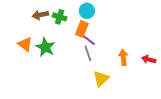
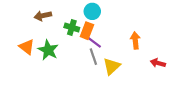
green cross: (60, 17) -> (72, 28), moved
orange arrow: (123, 57) -> (135, 40), moved
yellow triangle: (101, 79) -> (112, 66), moved

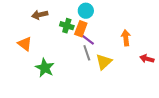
green star: (48, 50) -> (45, 68), moved

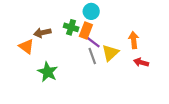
brown arrow: (40, 15) -> (42, 33), moved
red arrow: (147, 59) -> (141, 62), moved
yellow triangle: (104, 62) -> (110, 53), moved

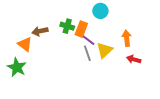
cyan circle: (91, 11) -> (100, 11), moved
green star: (48, 72) -> (17, 67), moved

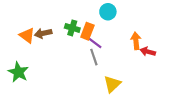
orange triangle: (25, 44) -> (27, 35), moved
yellow triangle: (104, 50) -> (112, 84), moved
red arrow: (134, 59) -> (148, 52), moved

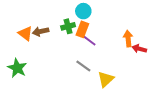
cyan circle: (108, 12) -> (83, 11), moved
green cross: (72, 28) -> (68, 26), turned -32
gray line: (94, 57) -> (83, 66), moved, turned -35

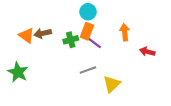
green cross: (68, 26) -> (71, 40), moved
orange arrow: (128, 39) -> (125, 32), moved
gray line: (83, 66) -> (88, 70), turned -56

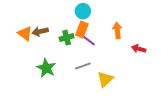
green star: (18, 72) -> (46, 68), moved

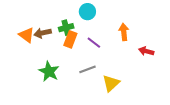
orange rectangle: (82, 29) -> (70, 39), moved
green cross: (67, 38) -> (66, 28), moved

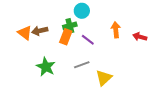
green cross: (66, 28) -> (70, 26), moved
red arrow: (146, 51) -> (140, 37), moved

